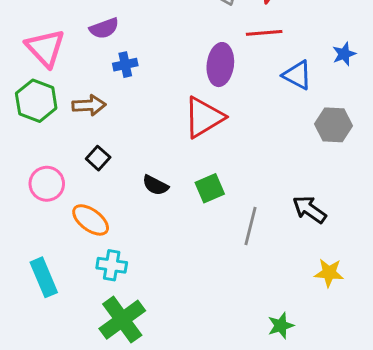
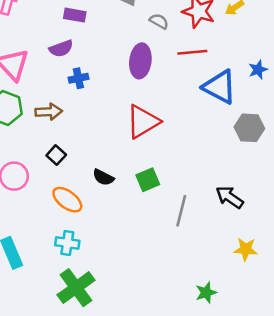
purple ellipse: (220, 65) -> (140, 61), moved
blue triangle: (297, 75) -> (220, 87), size x1.4
orange ellipse: (91, 220) -> (67, 200), moved

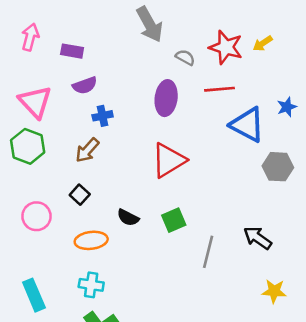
purple rectangle: (75, 15) -> (72, 51), moved
brown arrow: (49, 112) -> (87, 150), moved, turned 135
orange ellipse: (67, 200) -> (91, 240), turned -44

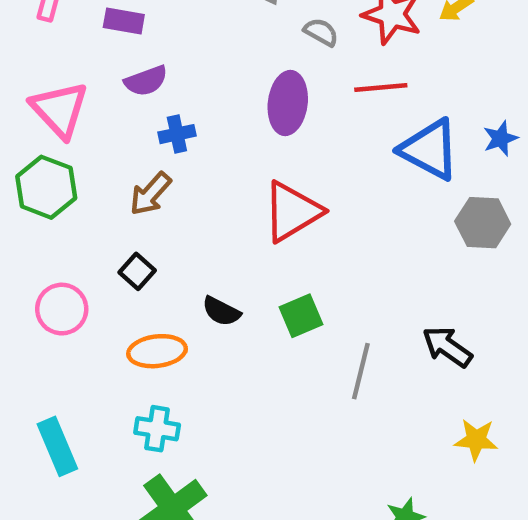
blue star: (287, 107) -> (500, 138), moved

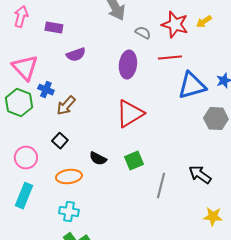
purple semicircle: (146, 81) -> (76, 55), moved
blue cross: (177, 134) -> (46, 90), moved, turned 35
blue triangle: (430, 150) -> (192, 86), turned -44
cyan rectangle: (57, 446) -> (24, 196), moved, turned 45

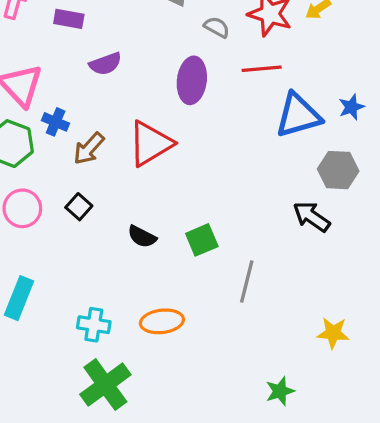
red triangle: (130, 114) -> (150, 144), moved
pink circle: (26, 158) -> (22, 208), moved
black arrow: (200, 175) -> (312, 217), moved
orange ellipse: (69, 177) -> (162, 321), moved

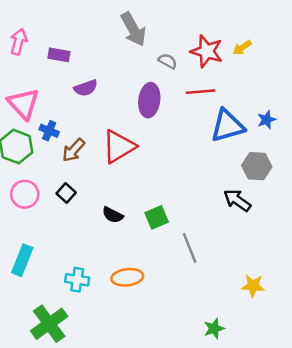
gray line: (247, 281) -> (190, 248), turned -36
green cross: (105, 385) -> (49, 324), moved

